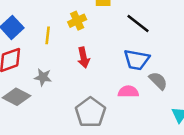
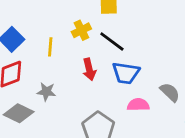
black line: (138, 23) -> (112, 42), moved
blue trapezoid: (137, 60) -> (126, 73), moved

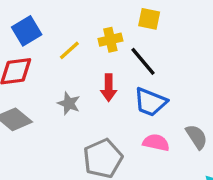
yellow line: (50, 47) -> (69, 50), turned 30
gray star: (46, 92) -> (69, 103), moved

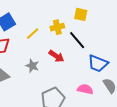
red arrow: (109, 88) -> (56, 56), turned -56
blue trapezoid: (150, 102) -> (98, 63), moved

